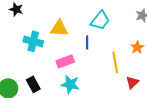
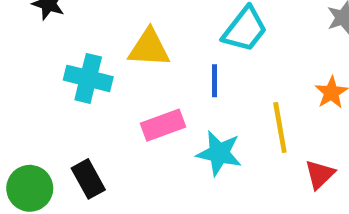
cyan star: (70, 84) -> (219, 153), moved

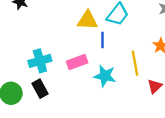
yellow triangle: (149, 48) -> (88, 20), moved
cyan cross: (88, 78) -> (40, 61), moved, turned -30

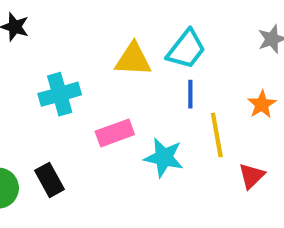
blue line: (103, 40) -> (190, 94), moved
cyan cross: (40, 61) -> (60, 94), moved

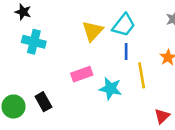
yellow triangle: (133, 59) -> (93, 31), turned -50
cyan cross: (60, 94) -> (34, 42), moved, turned 30
red triangle: (252, 176) -> (162, 116), moved

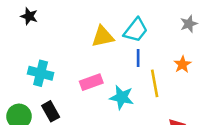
yellow triangle: (93, 31) -> (103, 36), turned 35
cyan cross: (34, 42) -> (41, 73), moved

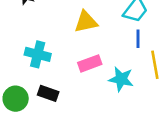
yellow triangle: (103, 36) -> (86, 22), moved
black rectangle: (51, 111) -> (48, 93), turned -42

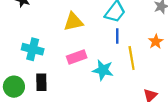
black rectangle: (48, 93) -> (41, 82), turned 70

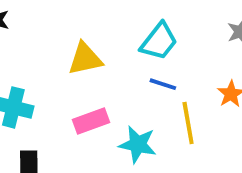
blue line: (117, 36) -> (163, 84), turned -72

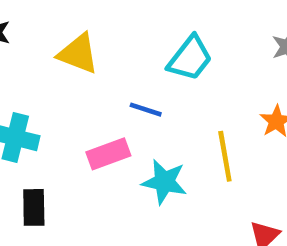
yellow triangle: (85, 59) -> (78, 54), moved, turned 33
blue line: (163, 84) -> (146, 110), moved

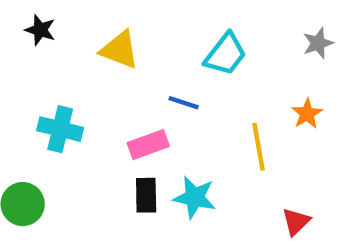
cyan star: (164, 182) -> (195, 197), moved
black rectangle: (34, 207) -> (146, 195), moved

